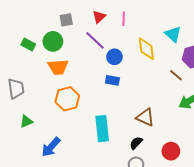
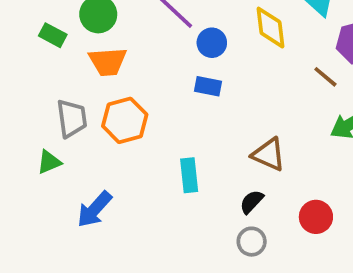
green rectangle: (28, 44) -> (53, 35), moved
gray trapezoid: (16, 89) -> (72, 118), moved
cyan rectangle: (102, 129) -> (189, 175), size x0.7

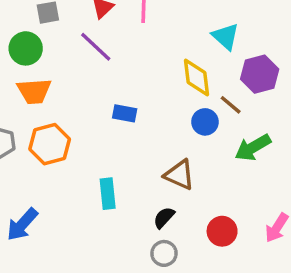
yellow diamond: (271, 28) -> (196, 77), moved
blue circle: (212, 43) -> (205, 122), moved

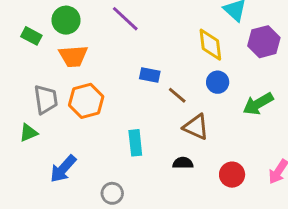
brown line: (231, 105) -> (177, 95), moved
black semicircle: (164, 218) -> (183, 163), turned 48
gray circle: (164, 253) -> (112, 193), moved

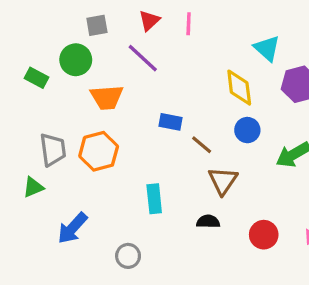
orange trapezoid: (73, 56) -> (107, 97), moved
brown triangle: (196, 127) -> (223, 181), turned 40

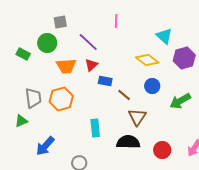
red triangle: (149, 21) -> (91, 65), moved
yellow diamond: (239, 88) -> (147, 60), turned -45
black semicircle: (208, 222) -> (128, 142), size x1.6

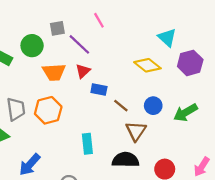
pink line: (116, 21) -> (99, 20), moved, turned -32
gray square: (60, 22) -> (57, 28), moved
blue circle: (152, 86) -> (153, 106), moved

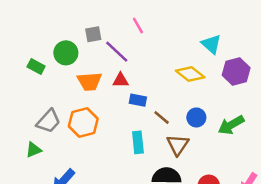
red triangle: (83, 71) -> (121, 80), turned 42
gray trapezoid: (16, 109) -> (48, 121), turned 50
cyan rectangle: (87, 144) -> (138, 142), moved

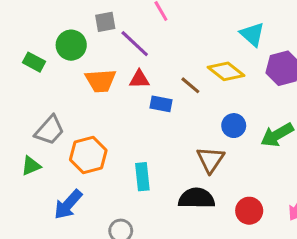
brown line: (162, 117) -> (190, 85), moved
orange hexagon: (83, 122) -> (88, 155), moved
cyan rectangle: (138, 142) -> (142, 177), moved

